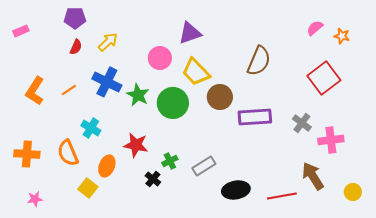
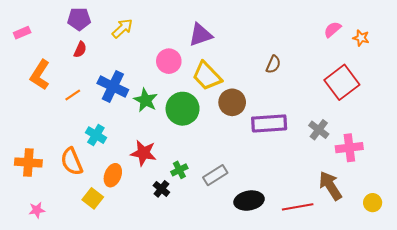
yellow arrow: (108, 42) -> (122, 28), moved
brown semicircle: (259, 61) -> (273, 64), size x0.6
orange L-shape: (35, 91) -> (40, 75), moved

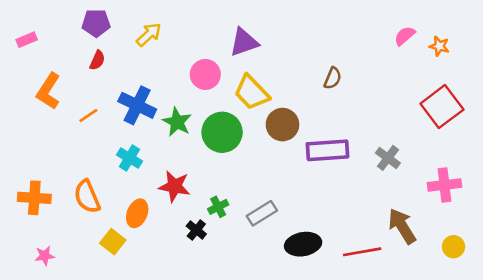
red square: (342, 82) -> (442, 107), moved
cyan cross: (96, 135) -> (129, 158), moved
pink cross: (349, 148) -> (444, 185), moved

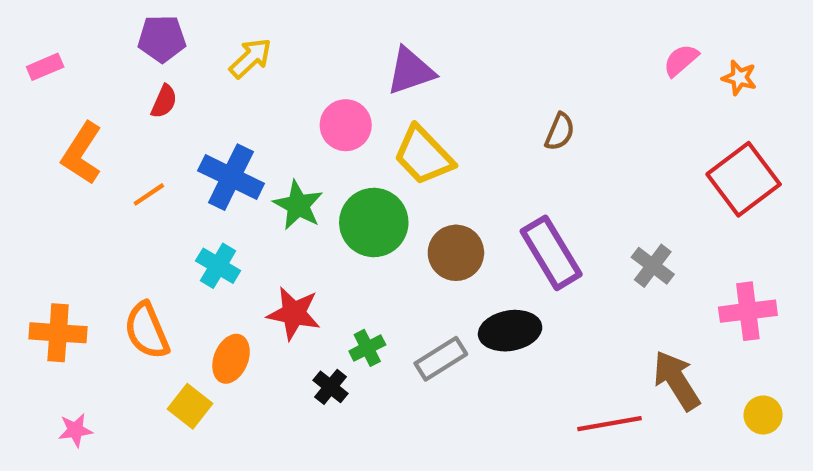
brown circle: (282, 125) -> (456, 253), moved
purple rectangle: (327, 150) -> (551, 253), turned 63
black ellipse: (303, 244) -> (510, 331), moved

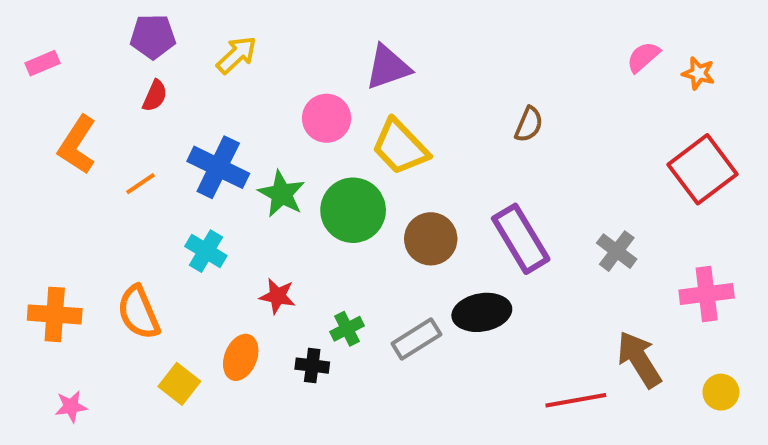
red star: (294, 313) -> (277, 296), size x0.7
orange ellipse: (231, 359) -> (241, 357), moved
black cross: (331, 387) -> (312, 366), turned -32

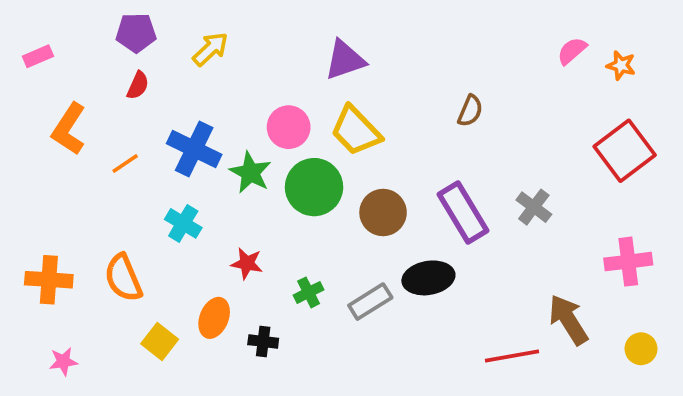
pink circle: (327, 118) -> (289, 127), moved
gray cross: (617, 251) -> (534, 207), moved
black cross: (312, 366) -> (263, 341), moved

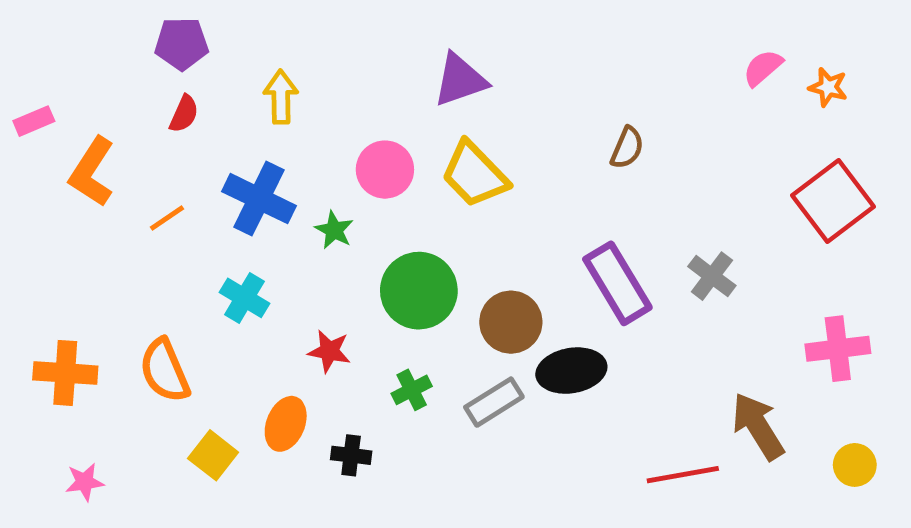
yellow arrow: (210, 49) -> (281, 97), moved, turned -48
pink rectangle: (38, 56) -> (34, 121), moved
green star: (250, 173) -> (334, 230), size x0.7
green circle: (314, 187) -> (419, 291), moved
brown circle: (383, 213) -> (511, 322), moved

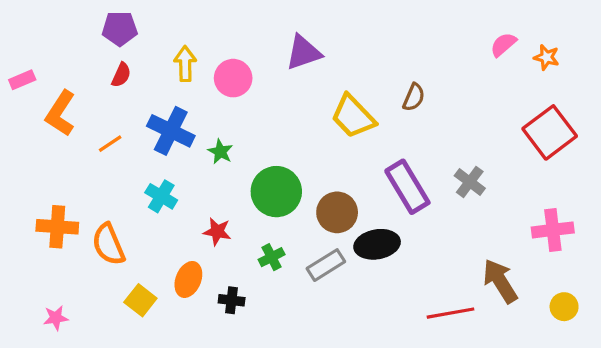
pink circle: (385, 170) -> (233, 78), moved
yellow trapezoid: (475, 174) -> (353, 116), moved
orange cross: (65, 373) -> (57, 227), moved

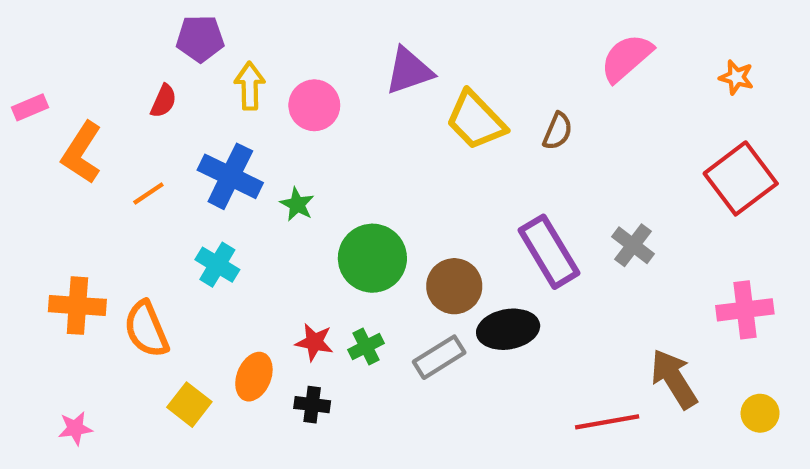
purple pentagon: (120, 29) -> (200, 39), moved
pink semicircle: (503, 45) -> (627, 58), moved, size x1.5
yellow trapezoid: (353, 116) -> (476, 120), moved
red star: (217, 232) -> (314, 342), moved

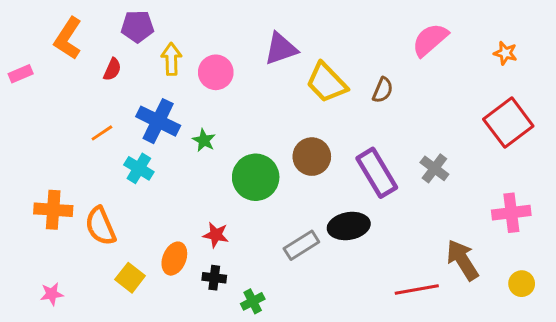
orange L-shape: (82, 153) -> (68, 38), moved
cyan cross: (217, 265) -> (139, 168), moved
brown circle: (454, 286) -> (312, 157), moved
green cross: (366, 346) -> (253, 301), moved

